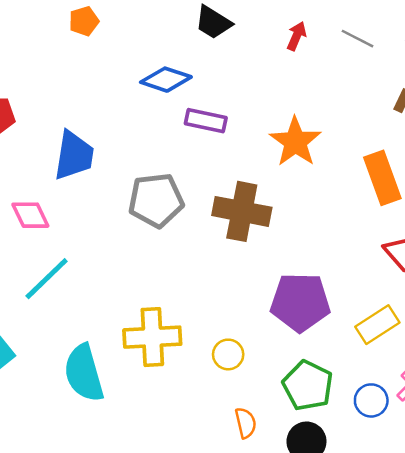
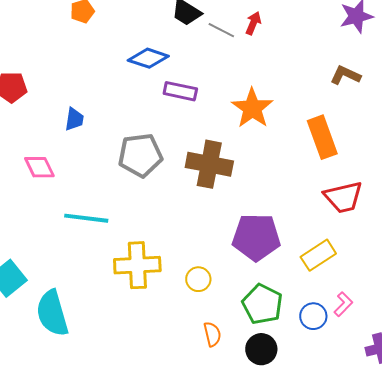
gray line: (357, 39) -> (221, 30), moved
blue trapezoid: (74, 155) -> (74, 119), size x0.6
cyan line: (47, 279) -> (86, 218), moved, turned 51
cyan semicircle: (84, 373) -> (52, 313), moved

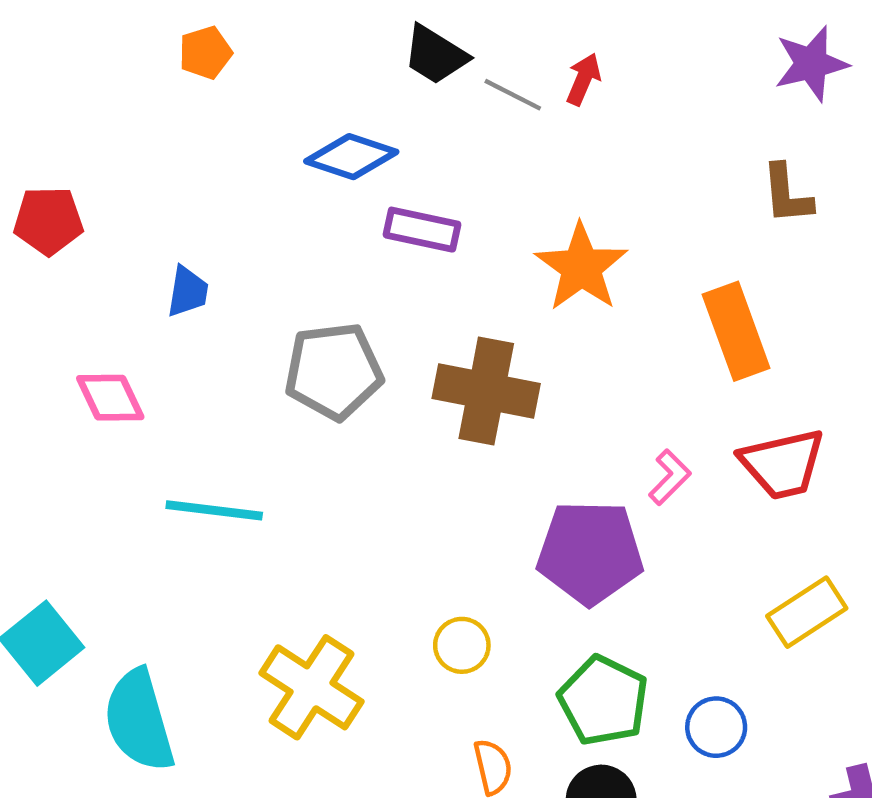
brown L-shape: (345, 75) -> (787, 194), turned -120
yellow rectangle: (318, 255) -> (807, 612), moved
yellow cross: (137, 265) -> (311, 687), moved, turned 36
pink L-shape: (343, 304) -> (670, 477), moved

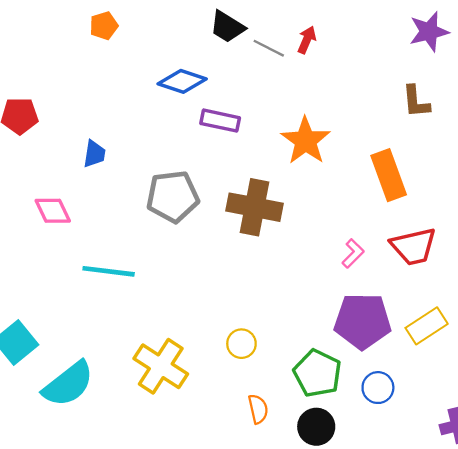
purple pentagon: (590, 552) -> (363, 321), moved
cyan semicircle: (139, 720) -> (68, 384), turned -112

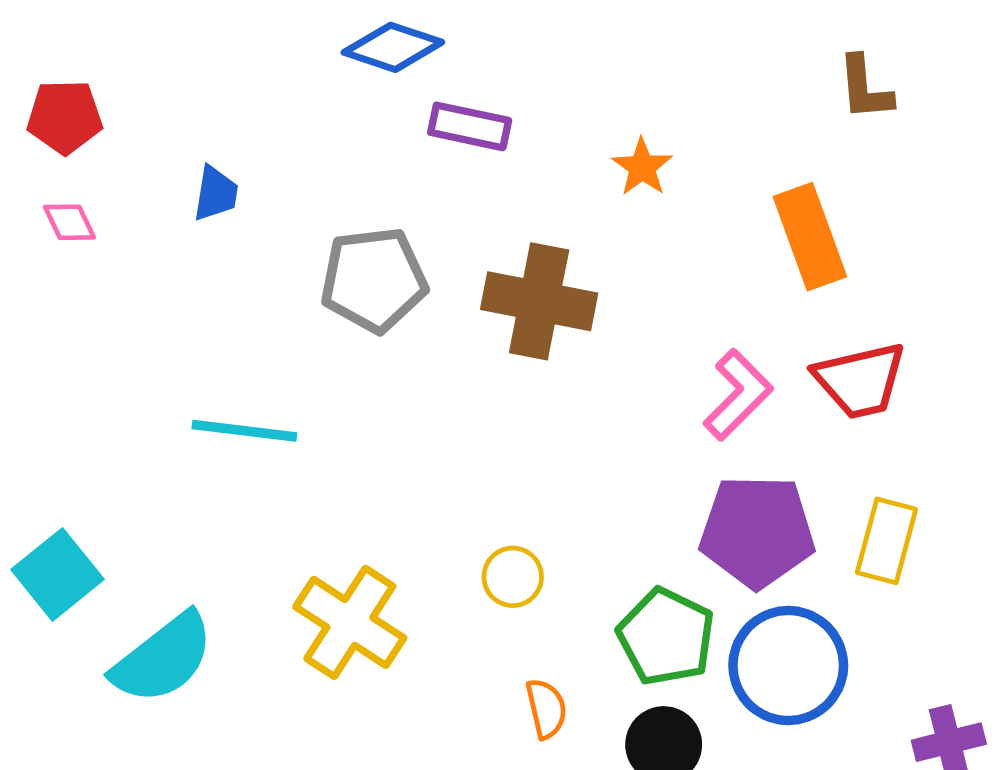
orange star: (306, 141) -> (642, 167), size x0.6
pink diamond: (53, 211) -> (69, 222), moved, size x0.7
pink L-shape: (353, 253) -> (738, 395), size x1.5
yellow rectangle: (427, 326) -> (886, 541), turned -42
blue circle: (378, 388) -> (788, 665), size x1.8

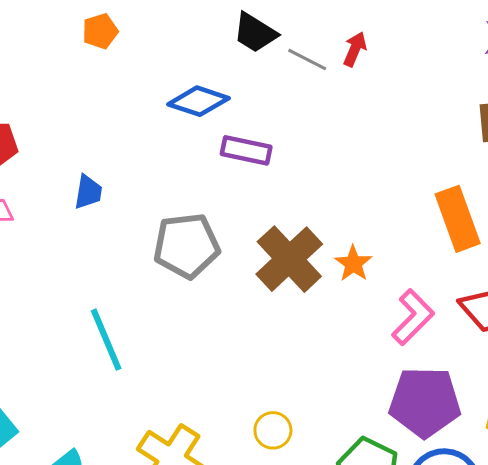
orange star: (642, 167) -> (353, 264), moved
brown cross: (539, 301) -> (289, 259), turned 36
cyan line: (244, 431) -> (106, 340), turned 60

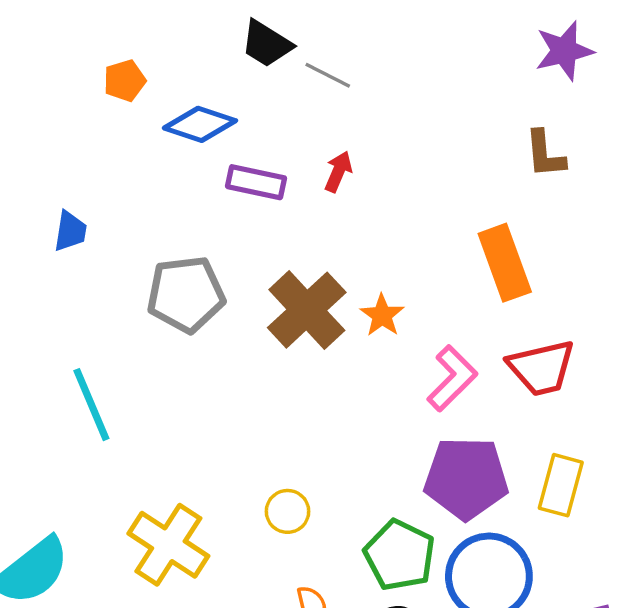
orange pentagon: (100, 31) -> (125, 81), moved
red arrow: (355, 49) -> (338, 172), moved

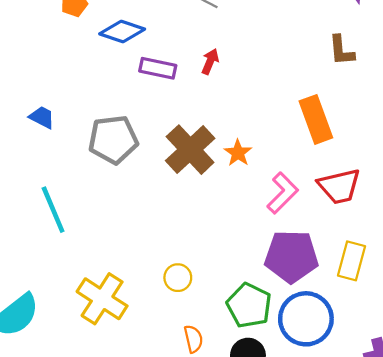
blue trapezoid: (70, 231) -> (42, 117), moved, turned -72

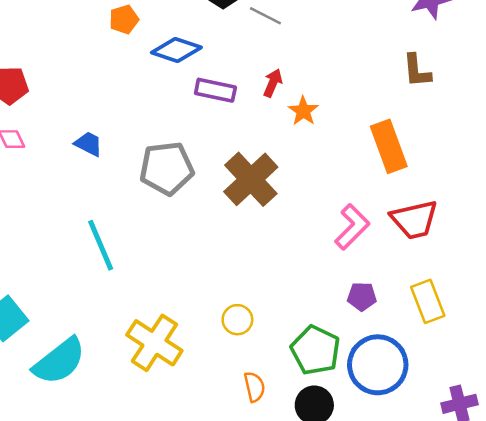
orange star: (238, 153) -> (303, 111), moved
purple pentagon: (291, 256) -> (362, 296), size x0.5
yellow rectangle: (352, 261) -> (428, 301), turned -36

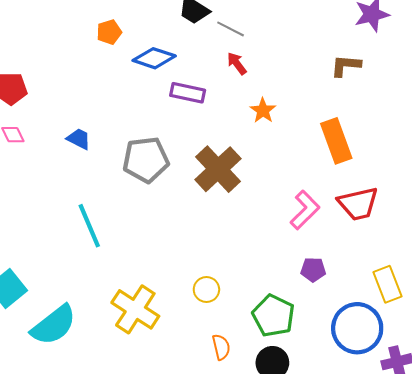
brown L-shape: (417, 71) -> (346, 66), moved, turned 100
red arrow: (273, 83) -> (237, 63), moved, turned -60
yellow rectangle: (428, 301) -> (388, 284), moved
blue circle: (378, 365) -> (357, 328), moved

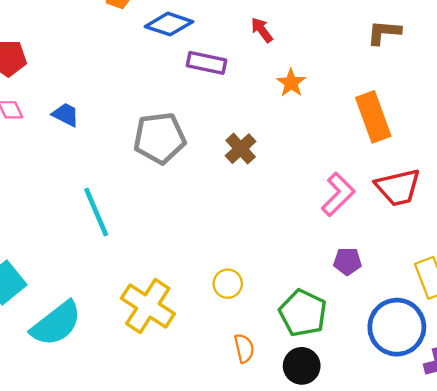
blue trapezoid: (79, 139) -> (66, 115), moved
brown cross: (218, 169) -> (241, 149), size x0.6

